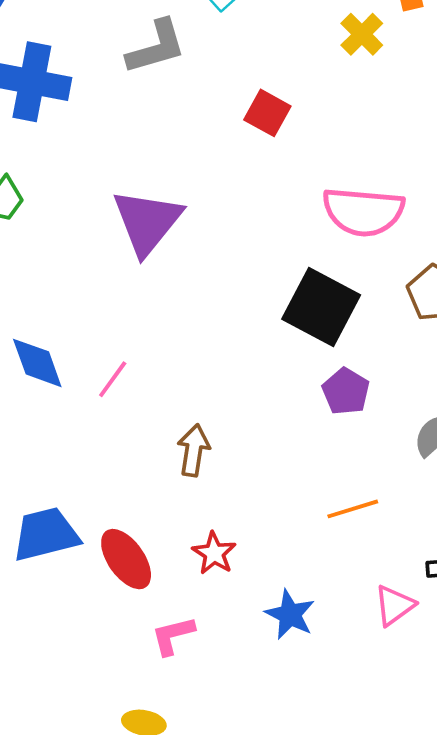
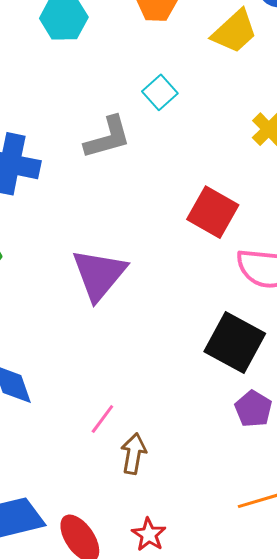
red square: (267, 113) -> (213, 212), moved, size x1.4
pink line: (113, 379) -> (102, 419), moved

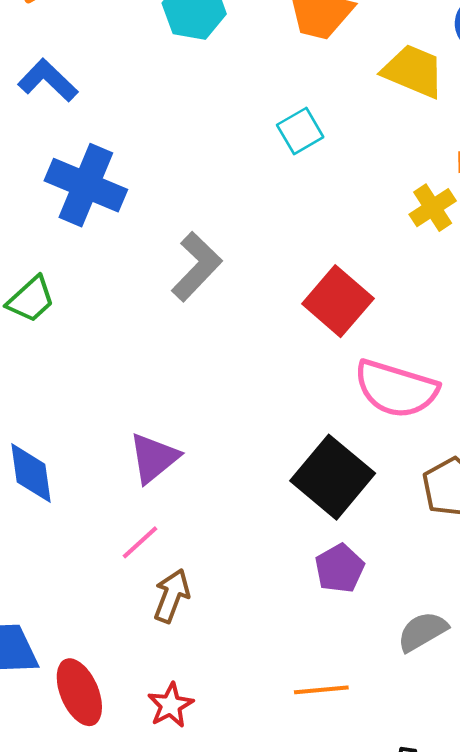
yellow trapezoid: (234, 32) -> (413, 71), turned -126
gray L-shape: (108, 138) -> (197, 267), moved, turned -42
purple triangle: (99, 274) -> (154, 458), moved, size x0.7

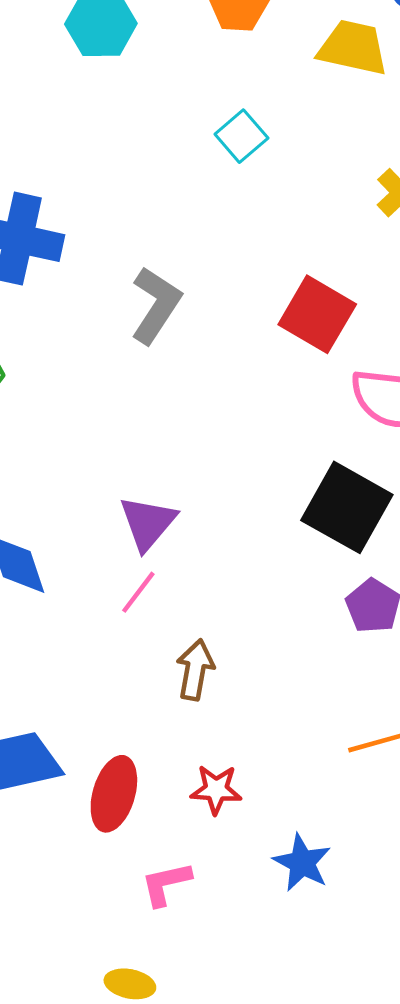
pink line: (140, 542) -> (138, 592), moved
red ellipse: (79, 692) -> (114, 794), turned 50
red star: (170, 705) -> (216, 790), turned -30

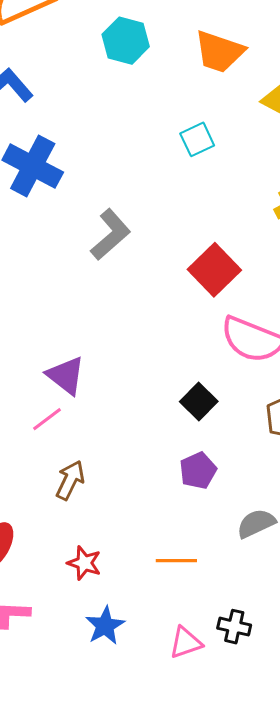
black square: (347, 507) -> (199, 401), size x0.6
purple triangle: (148, 523) -> (66, 375), turned -48
red star: (216, 790) -> (84, 563), moved

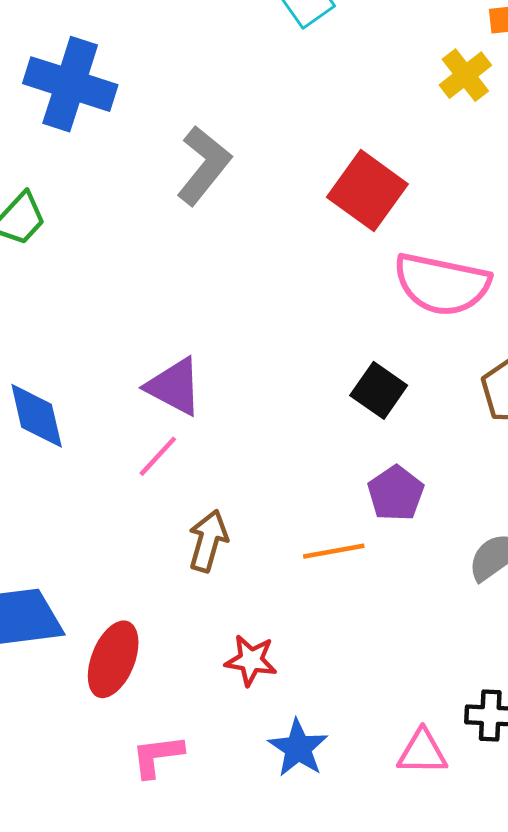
orange line: (176, 561) -> (334, 551), moved
pink triangle: (186, 643) -> (422, 752), turned 30

